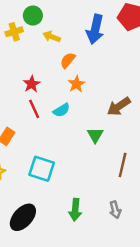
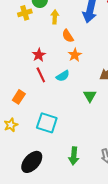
yellow arrow: (52, 37) -> (55, 17), turned 72
orange semicircle: (68, 60) -> (68, 36), turned -72

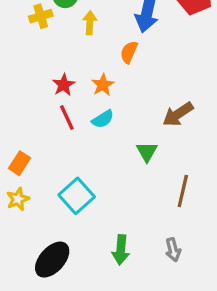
orange semicircle: (68, 36) -> (129, 52), moved, turned 56
orange star: (75, 55) -> (103, 85), moved
orange rectangle: (19, 97) -> (20, 163), moved
cyan square: (47, 123) -> (77, 196), turned 30

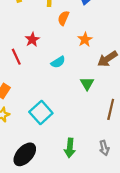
orange semicircle: (129, 52) -> (63, 18), moved
orange star: (103, 85) -> (85, 40), moved
red line: (67, 117) -> (16, 57), moved

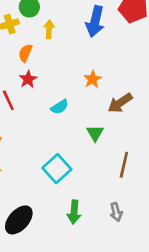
orange semicircle: (63, 18) -> (25, 53), moved
cyan square: (41, 113) -> (57, 169), moved

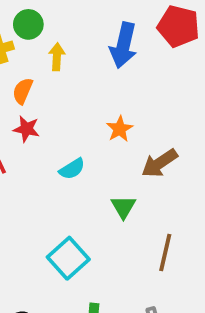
red star: (28, 79) -> (26, 129), turned -30

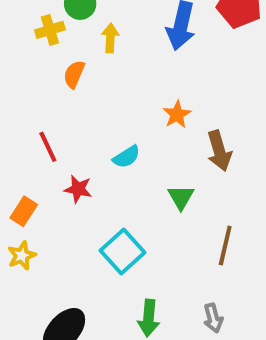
red star: (26, 129) -> (78, 189), moved
brown arrow: (159, 163) -> (219, 151), turned -72

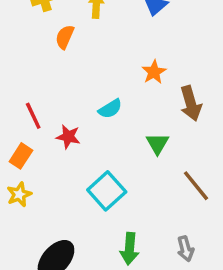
red line: (48, 147) -> (33, 116), moved
brown line: (225, 246) -> (196, 186), turned -52

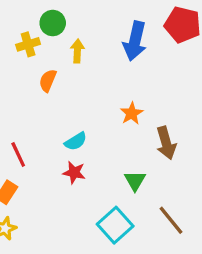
cyan semicircle: (110, 109) -> (76, 141), moved
red star: (68, 137) -> (74, 173), moved
cyan square: (107, 191) -> (115, 225), moved

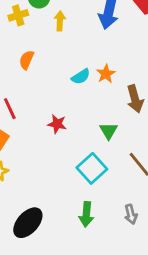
orange semicircle: (48, 81) -> (27, 60), moved
cyan semicircle: (76, 141) -> (81, 77), moved

